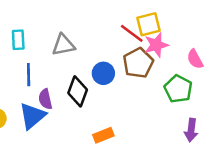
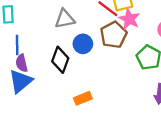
gray triangle: (63, 45) -> (65, 19), moved
pink star: (156, 45) -> (129, 19), turned -30
purple semicircle: (45, 99) -> (22, 63), moved

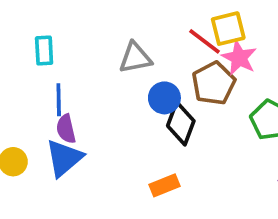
black diamond: (60, 60) -> (181, 123), moved

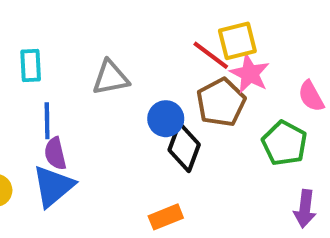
gray triangle: (135, 58) -> (111, 78), moved

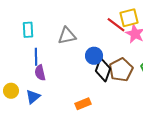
brown pentagon: (221, 102) -> (121, 70), moved
blue triangle: (53, 186) -> (33, 97), moved, size x0.7
orange rectangle: (166, 217) -> (83, 104), moved

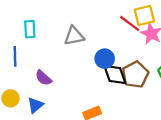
blue line: (36, 57) -> (15, 56), moved
black diamond: (103, 70) -> (115, 75), turned -40
purple semicircle: (40, 73) -> (43, 78), turned -35

